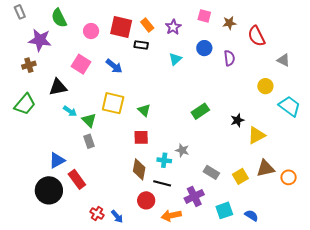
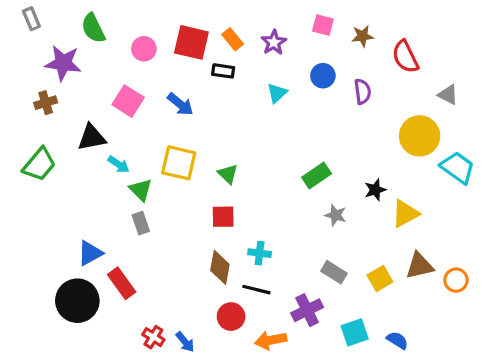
yellow circle: (265, 86) -> (420, 136), size x1.6
cyan arrow: (70, 111) -> (119, 164), moved
gray star: (182, 150) -> (336, 215), moved

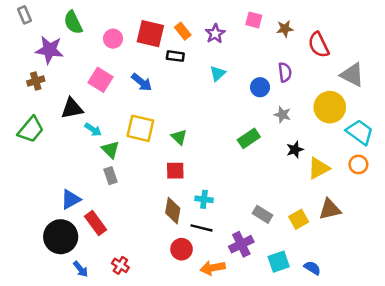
blue circle: (323, 76) -> (260, 87), moved
gray triangle: (448, 95) -> (352, 75), size x1.5
gray star: (336, 215) -> (282, 115), moved
orange circle: (456, 280) -> (358, 164), moved
blue arrow: (185, 342) -> (81, 269), moved

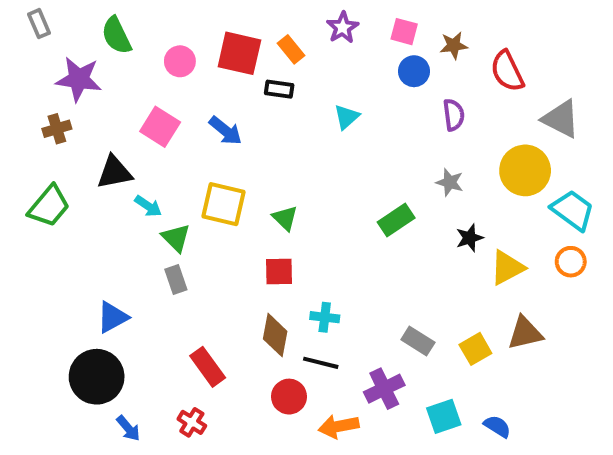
purple star: (215, 34) -> (343, 28), moved
blue circle: (260, 87) -> (414, 71), moved
red rectangle: (96, 223) -> (208, 367), moved

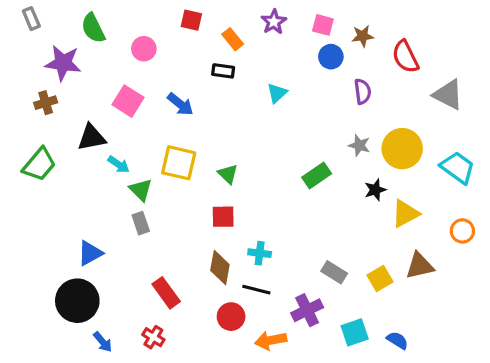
red square: (239, 53) -> (191, 20), moved, size x0.6
yellow circle: (525, 170) -> (402, 149), moved
orange circle: (571, 262) -> (462, 231), moved

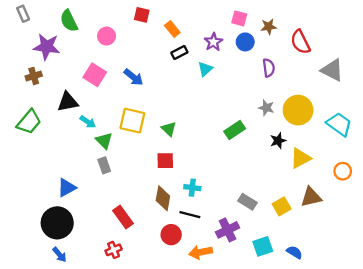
purple star: (274, 22) -> (213, 42), moved
black rectangle: (223, 71) -> (179, 53), moved, turned -35
red cross: (153, 337) -> (114, 250), turned 35
blue arrow: (103, 342) -> (60, 255), moved

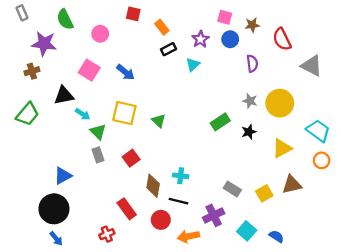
cyan trapezoid: (339, 124) -> (318, 131), moved
black star: (278, 141) -> (249, 132), moved
red square: (165, 161) -> (131, 158), moved, turned -35
red rectangle: (123, 217) -> (127, 209), moved
cyan square: (263, 246) -> (247, 231), turned -30

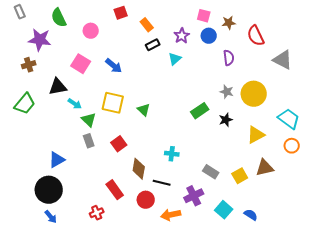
red square: (133, 14) -> (121, 13), turned -32
cyan cross: (181, 176) -> (172, 154), moved

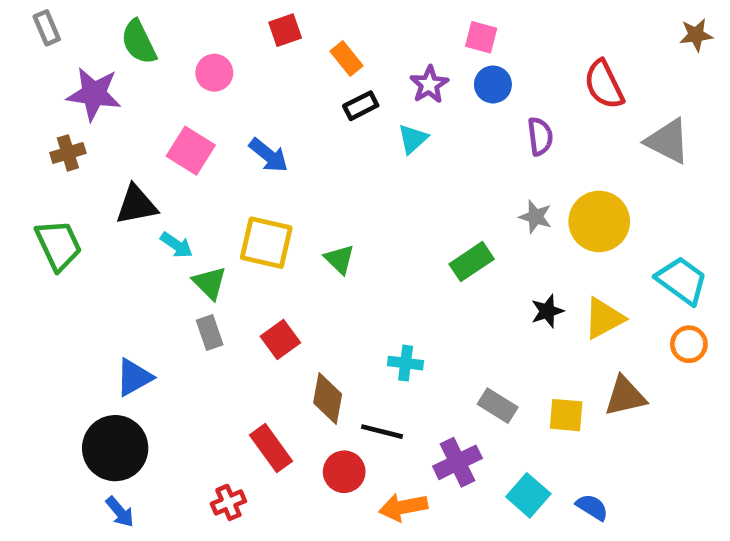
brown star: (229, 23) -> (696, 35), moved
green trapezoid: (25, 104) -> (58, 245), turned -65
black star: (226, 120) -> (547, 311), moved
yellow square: (240, 176) -> (566, 415), turned 35

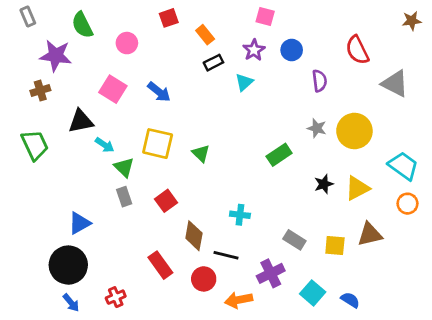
pink square: (481, 37) -> (265, 17), moved
red cross: (228, 502) -> (116, 297), moved

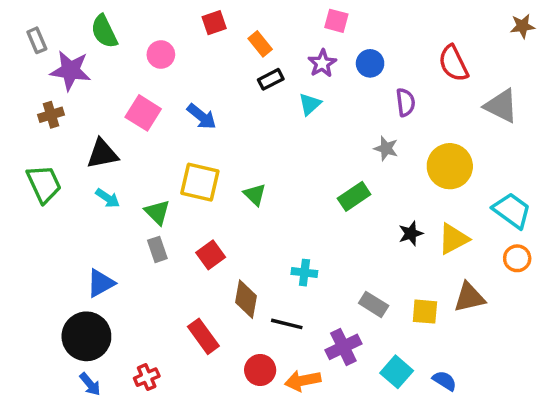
gray rectangle: (28, 17) -> (37, 40), moved
gray star: (317, 128) -> (386, 148), moved
cyan arrow: (105, 145) -> (108, 198), moved
red circle: (204, 279) -> (260, 370), moved

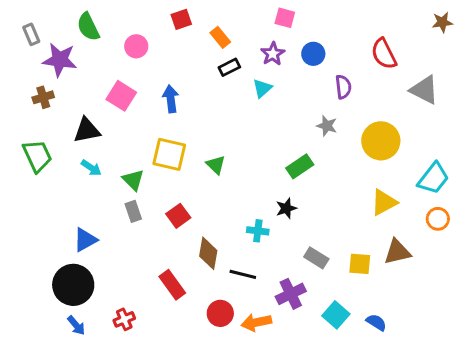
blue arrow: (202, 117) -> (171, 99), turned -136
cyan trapezoid: (512, 210) -> (433, 178), turned 92
black star: (411, 234) -> (286, 208), moved

